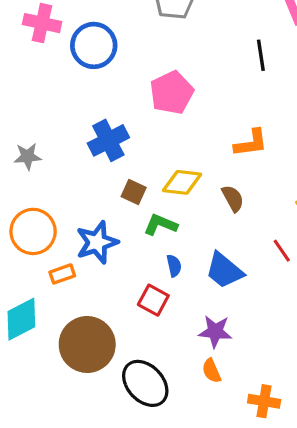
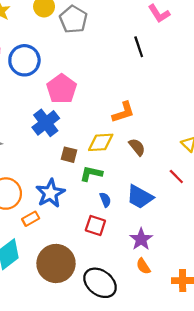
pink pentagon: (172, 93) -> (62, 89), moved
orange L-shape: (251, 143) -> (123, 112), moved
purple star: (215, 331) -> (141, 239), turned -30

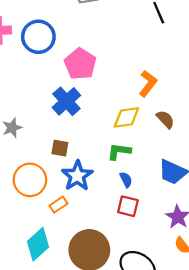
orange L-shape: (123, 112) -> (148, 83), turned -30
brown square: (69, 155) -> (60, 148), moved
blue semicircle: (105, 200) -> (126, 180), moved

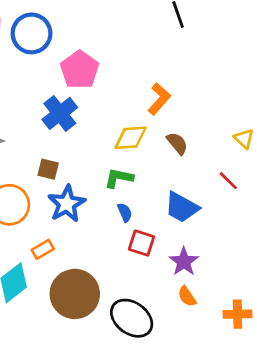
orange rectangle: (59, 205) -> (43, 249), moved
red square: (128, 206) -> (142, 243), moved

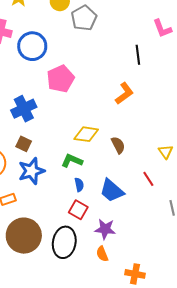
orange L-shape: (159, 99) -> (124, 93), moved
blue cross: (60, 113) -> (24, 109), moved
blue semicircle: (125, 212) -> (79, 185), moved
purple star: (184, 262) -> (105, 229), turned 30
black ellipse: (132, 318) -> (64, 242), moved, turned 52

